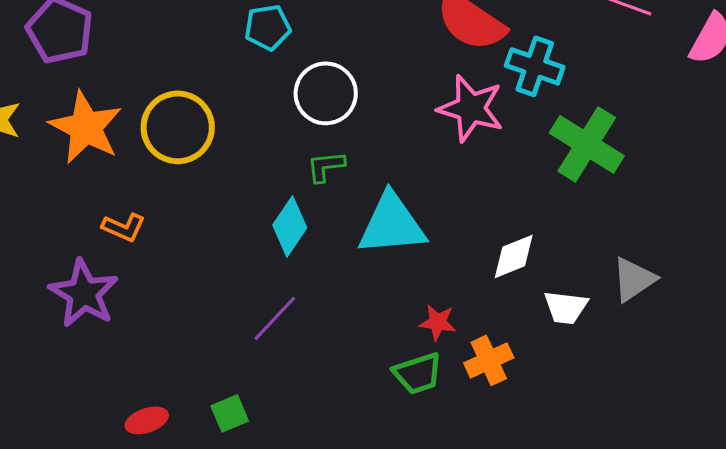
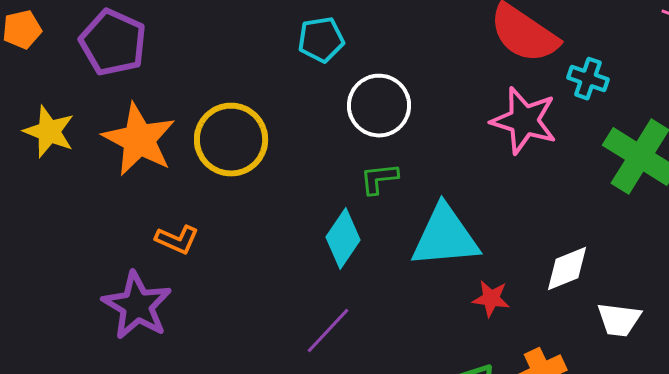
cyan cross: (535, 66) -> (588, 79), size x0.7
red star: (438, 322) -> (491, 299), moved

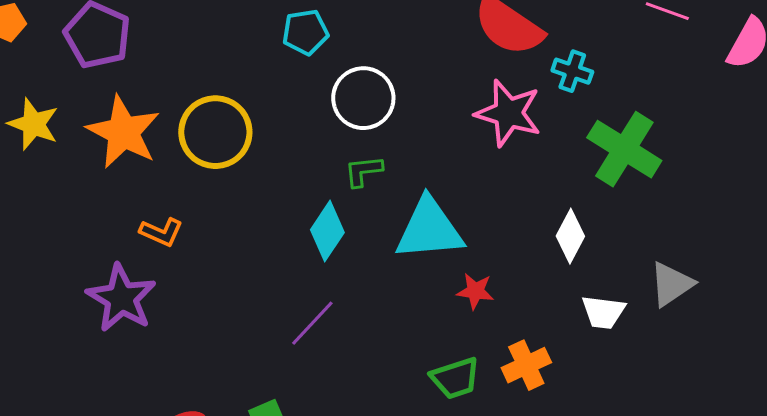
white diamond: (567, 269) -> (570, 236), moved, turned -40

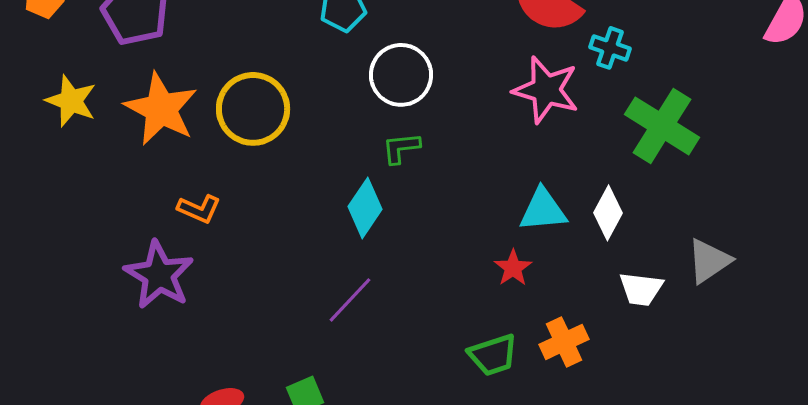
cyan triangle: (429, 229) -> (543, 210), moved, size x0.7
red star: (475, 291) -> (513, 268), turned 30

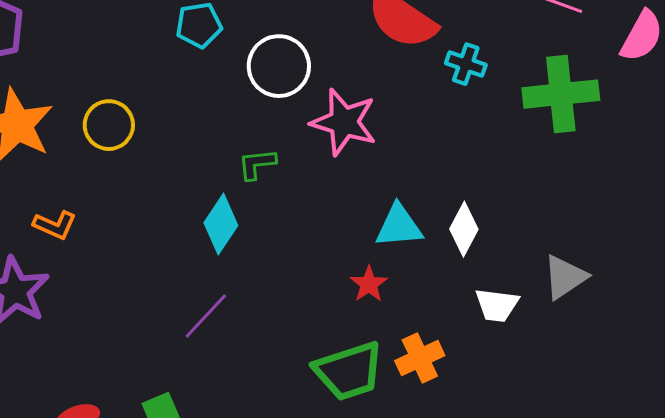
white circle: (401, 75) -> (279, 66), moved
pink star: (546, 90) -> (344, 122), moved
yellow circle: (253, 109) -> (109, 125), size x0.7
green cross: (662, 126) -> (561, 94), moved, turned -38
green trapezoid: (493, 355) -> (349, 371), size x1.4

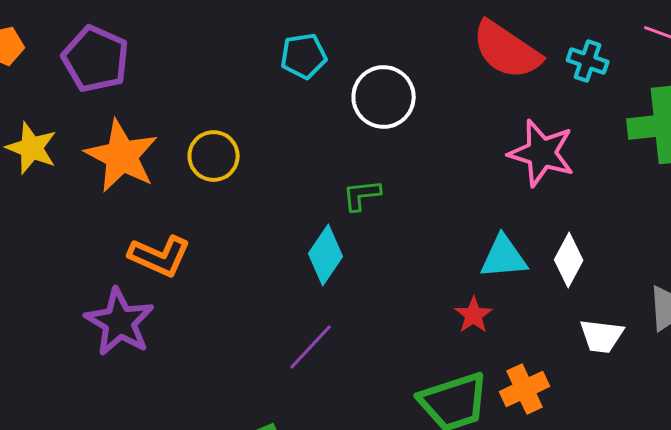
cyan cross: (466, 64) -> (588, 61), moved
pink star: (344, 122) -> (542, 153), moved
orange L-shape: (55, 225) -> (160, 256), size x1.4

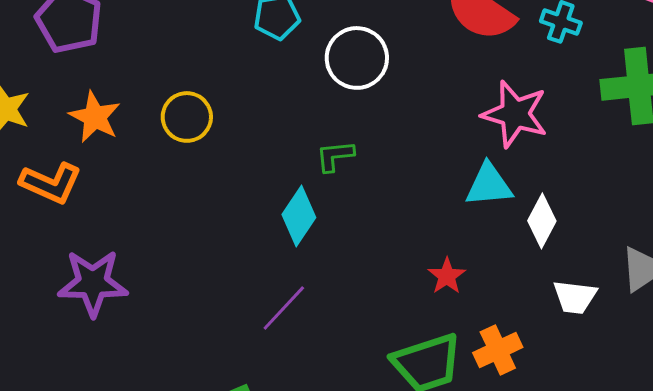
orange star: (122, 156) -> (95, 117), size x0.7
orange L-shape: (160, 256) -> (51, 183), moved
cyan triangle: (504, 257) -> (489, 185), moved
purple star: (120, 322) -> (93, 283), turned -30

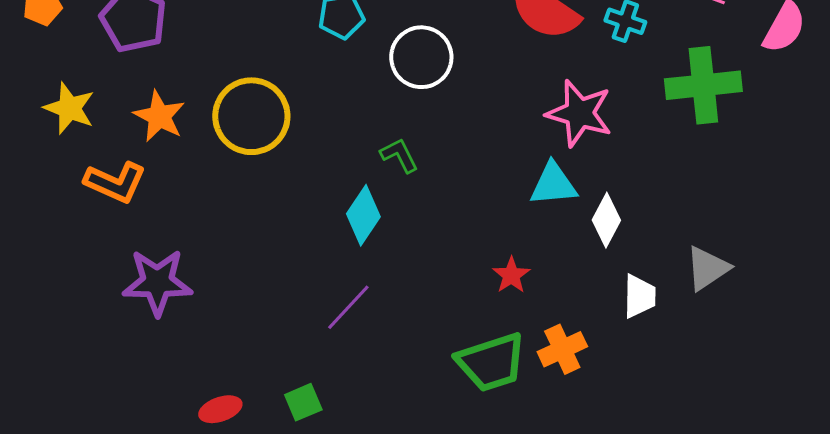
yellow circle: (187, 117) -> (251, 116), size x1.5
green L-shape: (335, 156) -> (399, 155), turned 69
white trapezoid: (575, 297) -> (639, 296), turned -96

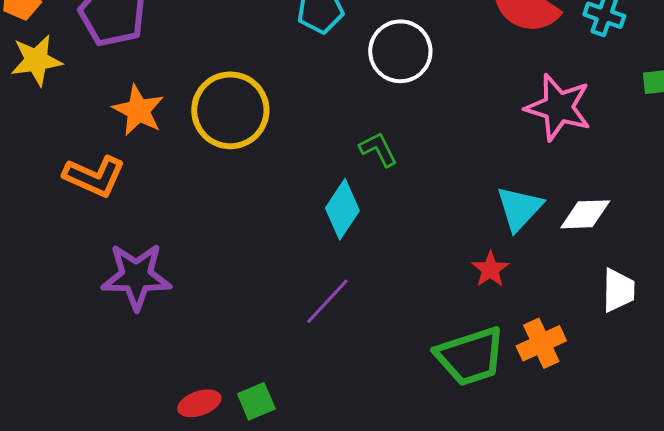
yellow star: (69, 108) -> (36, 60), moved, turned -30
cyan triangle: (553, 184) -> (519, 208), moved, turned -42
white diamond: (606, 220) -> (585, 214), turned 60
green square: (303, 402) -> (256, 401), moved

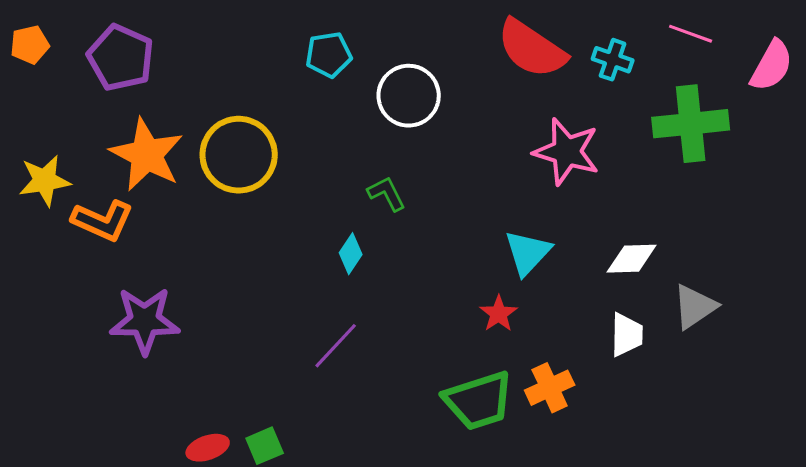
yellow star: (36, 60) -> (45, 181), moved
orange star: (138, 110) -> (147, 155), size x1.4
cyan diamond: (342, 209) -> (351, 254), size x0.7
white diamond: (585, 214) -> (632, 259), moved

